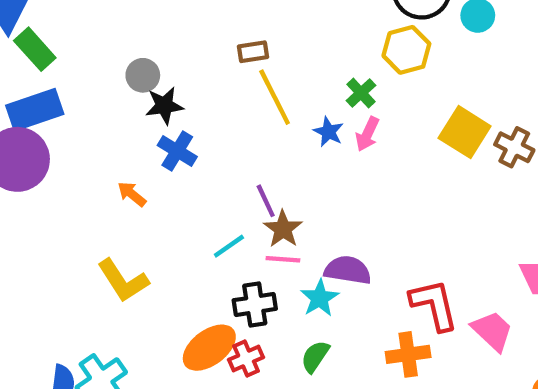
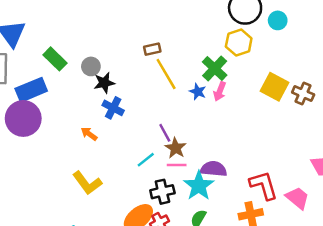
green rectangle: (35, 49) -> (55, 59), moved
green cross: (361, 93) -> (215, 68), size x1.5
cyan star: (320, 298) -> (199, 186), size x1.4

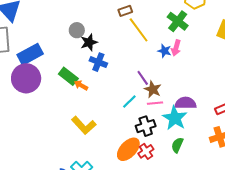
green rectangle: (55, 59) -> (68, 76), moved
pink arrow: (220, 91) -> (176, 48), moved
blue star: (198, 92) -> (164, 51), moved

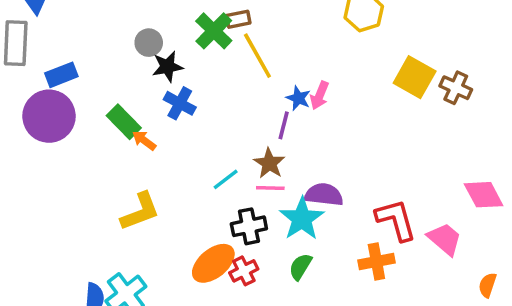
green cross: (178, 21) -> (214, 31), moved
blue rectangle: (30, 54) -> (61, 75), size x0.7
purple line: (143, 78) -> (284, 125), moved, turned 42
yellow L-shape: (84, 125) -> (140, 212), turned -75

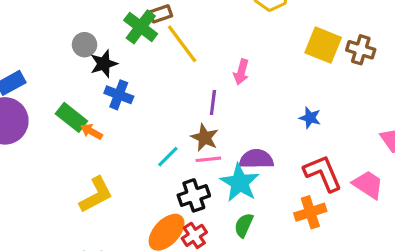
blue star: (298, 98) -> (310, 118), moved

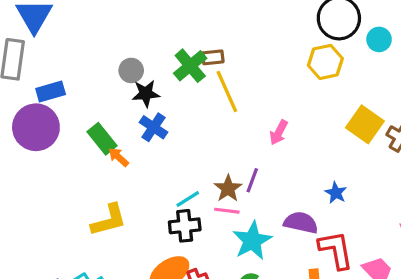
purple line: (213, 103) -> (252, 180), moved
purple semicircle: (256, 159) -> (301, 223), moved
black cross: (194, 195) -> (185, 226), moved

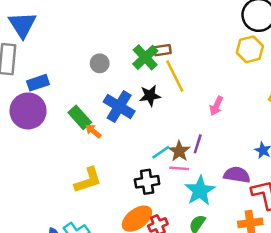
black star: (146, 93) -> (150, 96), moved
blue cross: (153, 127) -> (119, 107), size x1.4
cyan line: (188, 199) -> (161, 152), moved

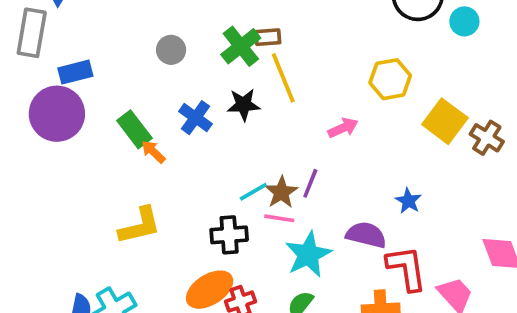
yellow hexagon: (250, 49) -> (390, 79), moved
pink arrow: (216, 106) -> (343, 128), turned -144
blue cross: (119, 107) -> (196, 118), size x0.7

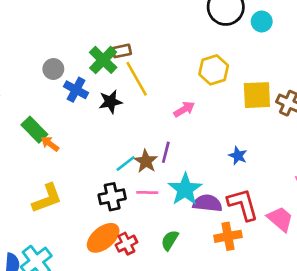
blue cross: (196, 118) -> (76, 90), moved
yellow square: (445, 121) -> (257, 95), turned -32
pink line: (279, 218) -> (147, 192), moved
purple semicircle: (366, 235) -> (207, 203), moved
cyan star: (308, 255) -> (185, 189), moved

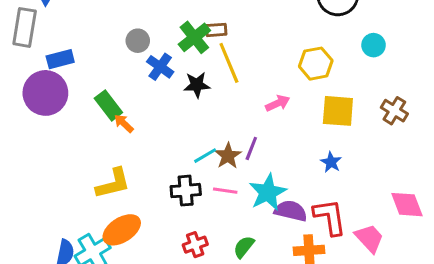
cyan circle: (262, 22) -> (374, 45), moved
yellow square: (257, 95) -> (338, 111), moved
orange ellipse: (103, 238) -> (122, 230), moved

